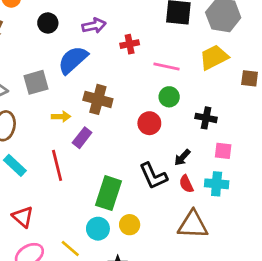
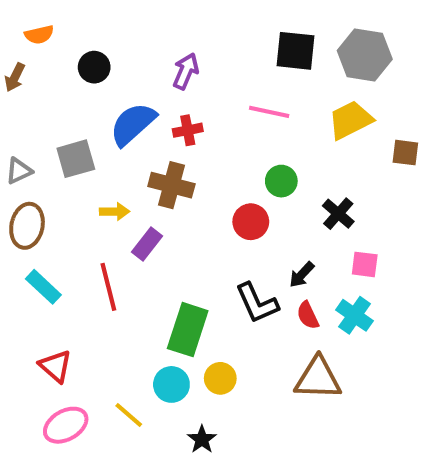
purple arrow: (94, 26) -> (186, 71), moved, turned -55
red cross: (130, 44) -> (188, 130), moved
pink line: (166, 66) -> (269, 112), moved
black cross: (206, 118) -> (338, 214), turned 30
cyan cross: (217, 184) -> (355, 315), turned 30

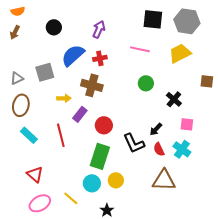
orange semicircle: (39, 35) -> (18, 11), moved
brown square: (405, 153) -> (207, 81), moved
red circle: (251, 222) -> (104, 125), moved

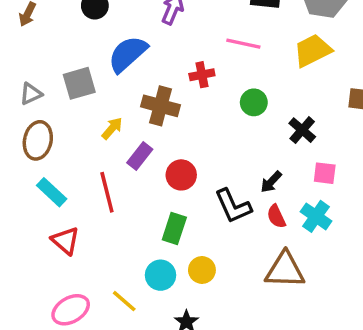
red cross: (100, 58) -> (202, 75), moved
yellow arrow: (64, 98) -> (112, 128), turned -48
green rectangle: (100, 156) -> (174, 229), size x0.7
red triangle: (35, 174) -> (65, 241), moved

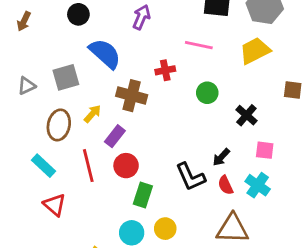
blue semicircle: (128, 54) -> (105, 54), turned 84
brown ellipse: (38, 140) -> (59, 125), moved
red circle: (181, 175) -> (126, 166), moved

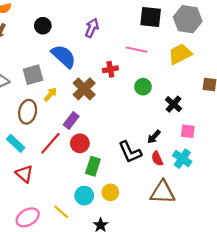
brown cross: (132, 96) -> (84, 89), turned 30
yellow arrow: (92, 114) -> (50, 94), moved
red line: (88, 166) -> (50, 143), turned 55

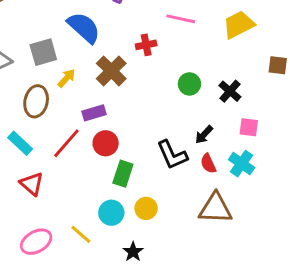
green circle: (143, 87) -> (189, 84), moved
purple rectangle: (71, 120) -> (94, 113), turned 35

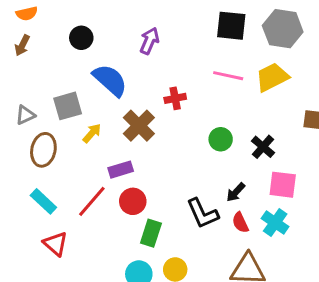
pink line: (181, 19) -> (228, 76), moved
brown ellipse: (36, 101) -> (43, 150), moved
pink square: (249, 127) -> (283, 185), size x1.4

